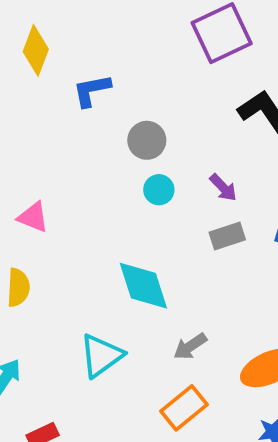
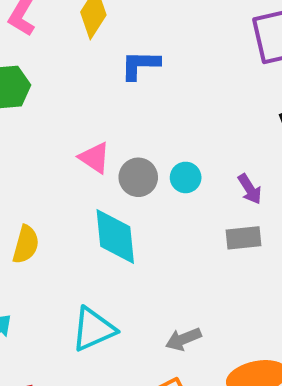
gray circle: (147, 140) -> (138, 177), moved
pink triangle: (33, 217) -> (95, 158), moved
cyan diamond: (143, 286) -> (115, 236), moved

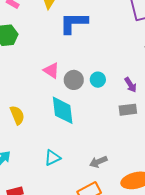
blue L-shape: (140, 65) -> (74, 23), size x1.4
yellow semicircle: (26, 244) -> (17, 115), turned -36
cyan triangle: (93, 329) -> (52, 158), size x0.7

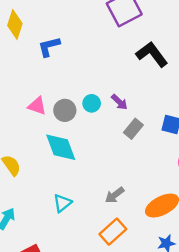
blue L-shape: (74, 23) -> (49, 47), size x0.7
purple arrow: (131, 85) -> (119, 102), moved
gray rectangle: (128, 110) -> (133, 129), turned -30

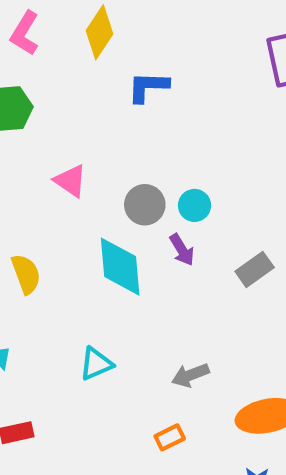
purple arrow: (119, 102) -> (182, 250), moved
pink triangle: (37, 106) -> (70, 181), moved
orange rectangle: (113, 232) -> (170, 437), size x0.6

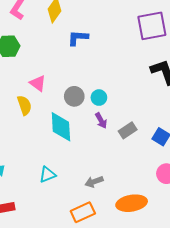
purple arrow: (182, 250) -> (101, 121), moved
yellow semicircle: (26, 274) -> (24, 105), moved
orange rectangle: (170, 437) -> (83, 212), size x1.6

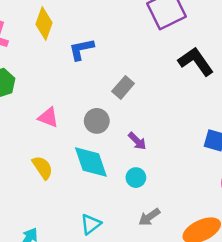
cyan circle: (99, 98) -> (136, 178), moved
yellow semicircle: (24, 105) -> (43, 168), moved
gray rectangle: (128, 130) -> (123, 87), moved

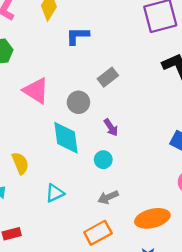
pink triangle: (48, 117) -> (36, 91), size x1.4
yellow semicircle: (43, 168) -> (20, 163), moved

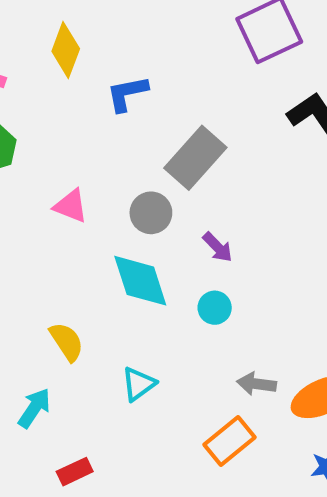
gray rectangle: (108, 77) -> (195, 158), size x1.6
pink triangle: (36, 91) -> (71, 206), size x0.7
gray arrow: (108, 197) -> (257, 384), moved, turned 42

